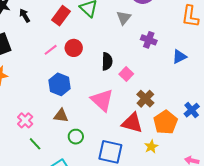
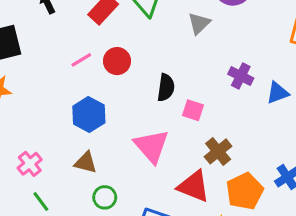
purple cross: (149, 40) -> (241, 76), moved
pink square: (126, 74) -> (193, 110), turned -32

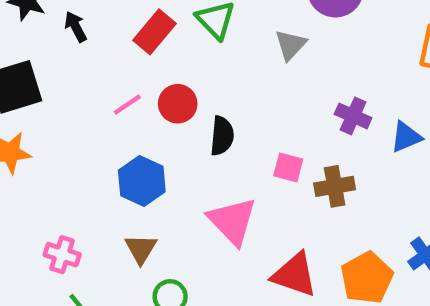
black semicircle: (166, 88) -> (222, 136), moved
brown cross: (218, 151) -> (335, 186), moved, turned 32
brown triangle: (86, 163) -> (141, 249), turned 50
pink cross: (30, 164) -> (62, 255), turned -30

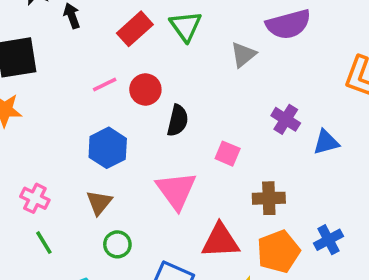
brown cross: (335, 186) -> (269, 198), moved
red triangle: (295, 275) -> (220, 241), turned -30

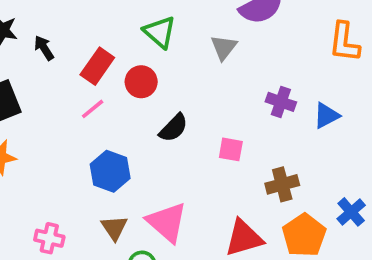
red rectangle: (135, 29) -> (97, 66), moved
red circle: (145, 90) -> (141, 82), moved
black semicircle: (178, 120) -> (174, 128), turned 44
pink triangle: (176, 190) -> (167, 222), moved

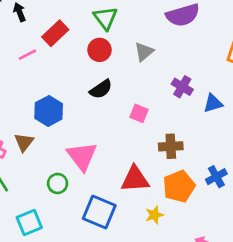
gray triangle: (224, 47) -> (144, 52), moved
red circle: (141, 82) -> (99, 50), moved
pink line: (93, 109) -> (27, 55), moved
brown triangle: (114, 228) -> (24, 142), moved

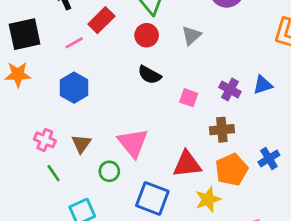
purple cross: (182, 87) -> (230, 90), moved
black semicircle: (101, 89) -> (149, 75), turned 65
blue hexagon: (49, 111) -> (74, 88), moved
brown triangle: (24, 142) -> (81, 144), moved
yellow star: (154, 215) -> (208, 199), size x1.4

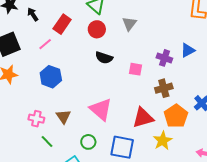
green circle: (109, 171) -> (88, 142), moved

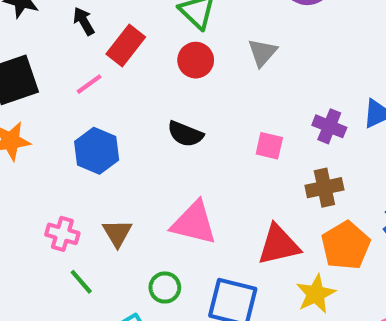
black arrow: (33, 14) -> (84, 21), moved
black semicircle: (104, 58) -> (185, 134), moved
pink triangle: (101, 109) -> (194, 223), turned -30

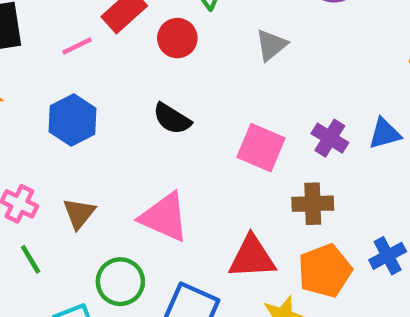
red circle: (196, 60) -> (177, 38), moved
pink square: (269, 146) -> (261, 148), size x1.5
green circle: (165, 288) -> (120, 282), size x1.4

